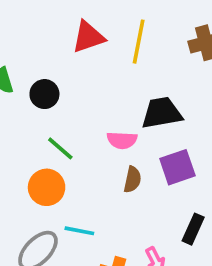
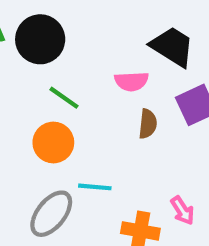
black circle: (44, 94) -> (40, 39), size x1.5
black trapezoid: (162, 113) -> (172, 47), turned 48

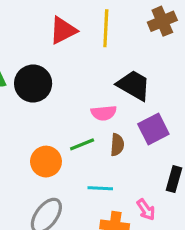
green line: (64, 98) -> (82, 144), moved, turned -55
cyan line: (95, 187) -> (100, 188), moved

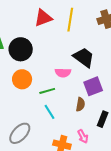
brown semicircle: (117, 145) -> (80, 104), moved
orange circle: (46, 162) -> (22, 79), moved
cyan line: (100, 188) -> (49, 112), moved, turned 49

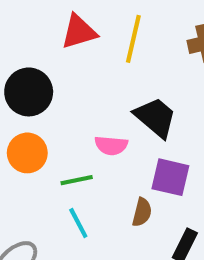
purple square: (93, 86) -> (170, 177), turned 30

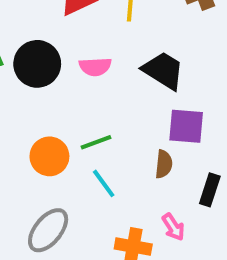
pink semicircle: (111, 145) -> (95, 67), moved
orange circle: (27, 153) -> (49, 156), moved

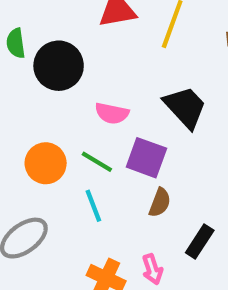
pink semicircle: (95, 67) -> (112, 113), moved
purple square: (186, 126) -> (146, 158), moved
green line: (96, 142) -> (97, 162), turned 36

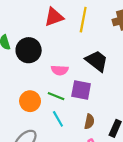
brown semicircle: (160, 203) -> (89, 122), moved

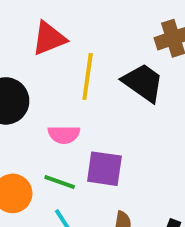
yellow line: (83, 20) -> (88, 77), moved
black trapezoid: (97, 61) -> (143, 83), moved

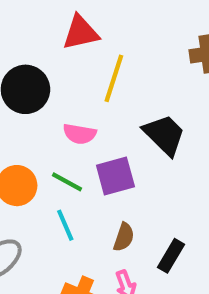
black trapezoid: (143, 83) -> (164, 135), moved
purple square: (104, 169) -> (115, 176), turned -33

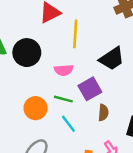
black trapezoid: (164, 135) -> (112, 59), turned 116
brown semicircle: (124, 237) -> (103, 113), moved

